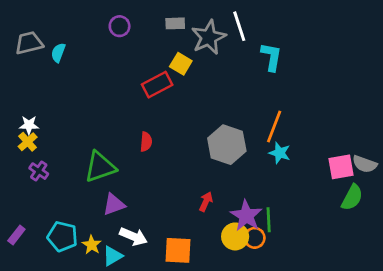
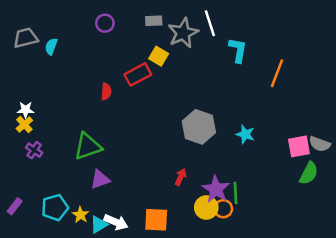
orange line: (274, 126) -> (277, 73), moved
red semicircle: (146, 142) -> (106, 92), moved
cyan pentagon: (62, 236) -> (55, 207), turned -30
white arrow: (133, 236) -> (116, 222), moved

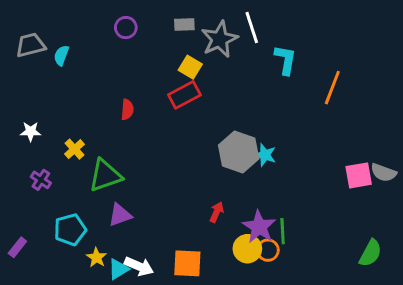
red rectangle: (138, 74) -> (184, 95), moved
yellow cross: (24, 124) -> (75, 149), moved
cyan star: (245, 134) -> (265, 155), moved
green semicircle: (309, 173) -> (370, 253), moved
cyan pentagon: (55, 207) -> (70, 230), moved

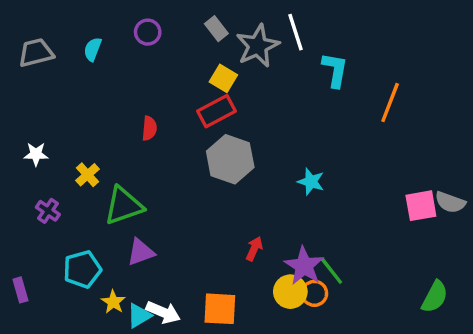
gray rectangle: (184, 25) -> (216, 29), turned 54
cyan semicircle: (61, 55) -> (93, 49), moved
gray hexagon: (239, 152) -> (230, 159), moved
green line: (283, 231) -> (332, 271), turned -35
purple rectangle: (17, 247) -> (20, 290), turned -54

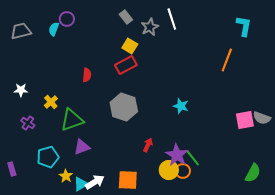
purple circle: (148, 32) -> (67, 19), moved
gray star: (258, 46) -> (150, 27), size x0.7
cyan L-shape: (335, 70) -> (244, 26), moved
gray hexagon: (230, 159) -> (124, 107), moved
white arrow: (163, 312) -> (95, 182), turned -54

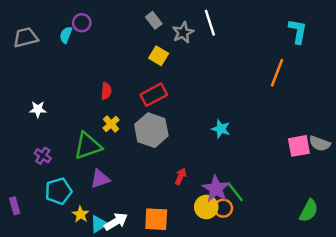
red rectangle: (126, 65) -> (154, 95), moved
white star: (21, 90) -> (38, 109), moved
yellow cross: (51, 102) -> (111, 124), moved
purple cross: (28, 123) -> (43, 156), moved

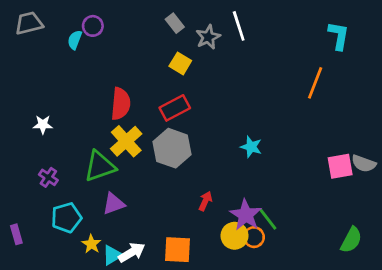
gray trapezoid: (26, 37) -> (29, 23), moved
red semicircle: (106, 91) -> (121, 104), size x1.6
yellow cross: (111, 124) -> (126, 141), size x1.6

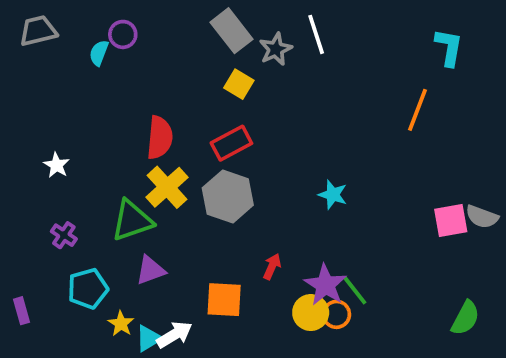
gray rectangle: (175, 23) -> (231, 31), size x1.6
white star: (43, 125) -> (57, 165), turned 30
orange square: (178, 250) -> (224, 300), moved

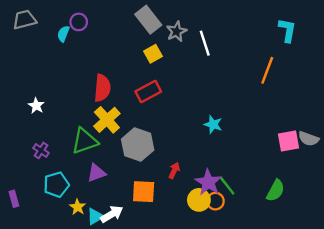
white line: (316, 34) -> (205, 43), moved
yellow square: (239, 84) -> (153, 54), turned 30
gray hexagon: (228, 196) -> (138, 145), moved
green semicircle: (465, 318) -> (276, 191), moved

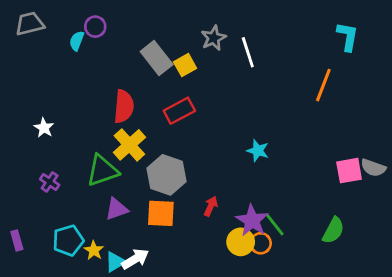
gray rectangle: (148, 20) -> (157, 58), moved
cyan pentagon: (56, 185) -> (68, 240), moved
orange square: (144, 192) -> (161, 213), moved

